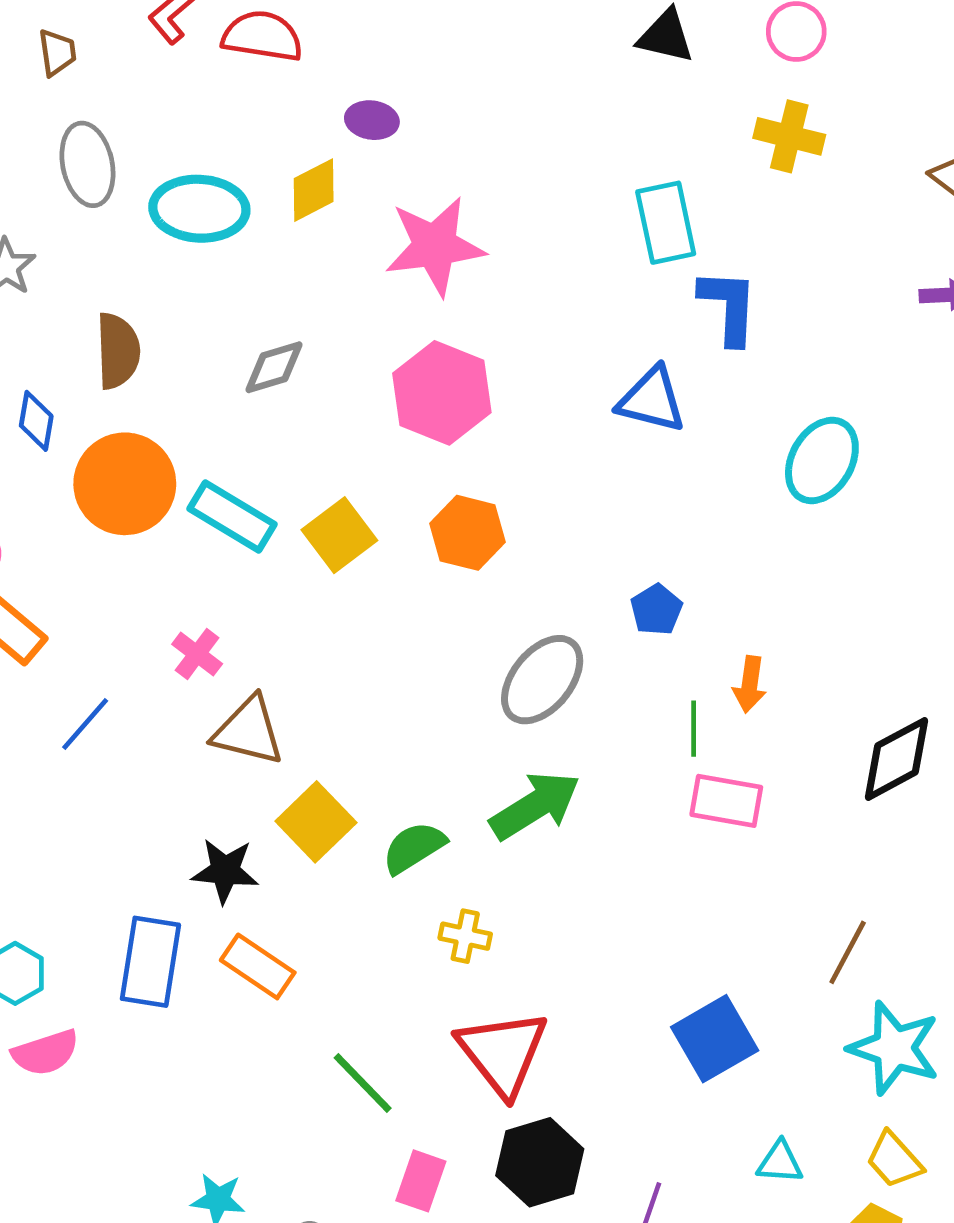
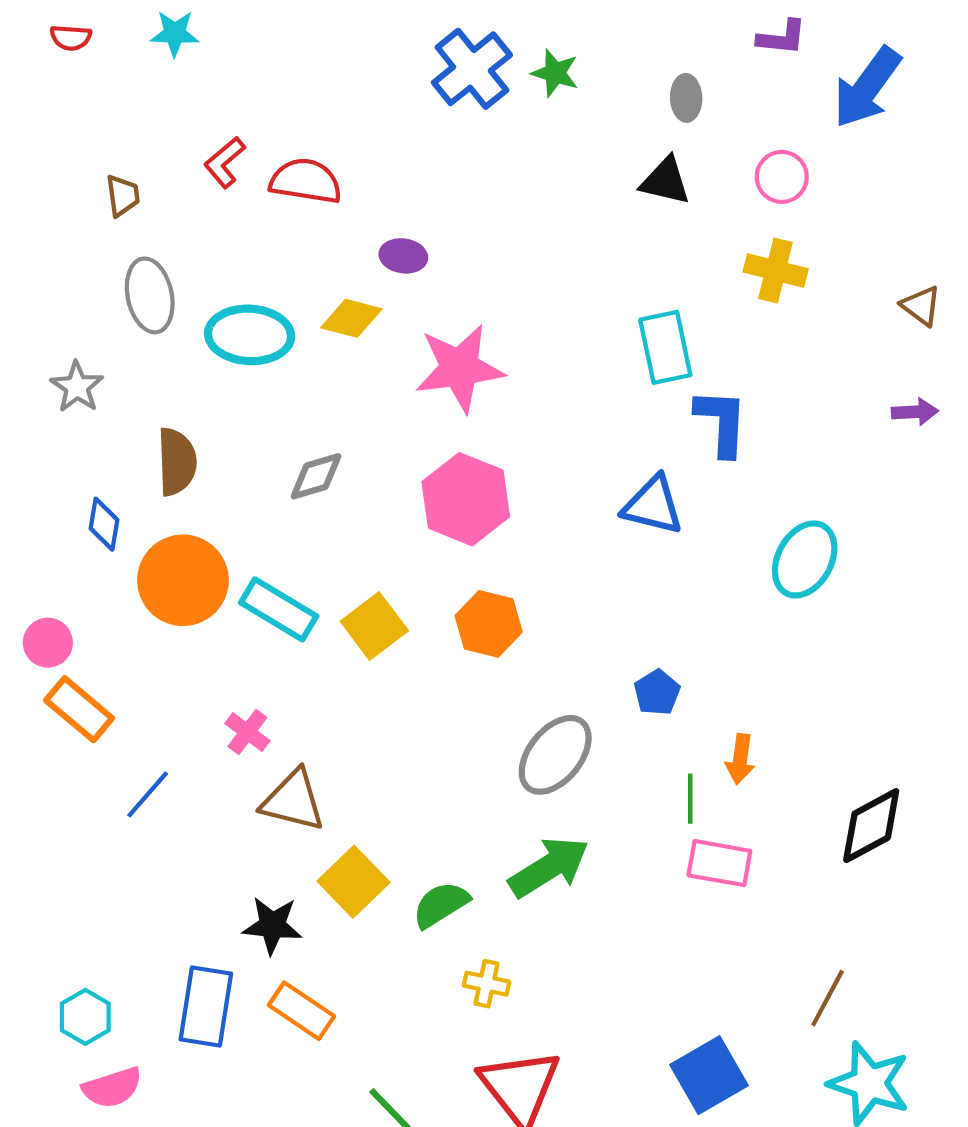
yellow diamond: (314, 190) -> (351, 318), turned 42

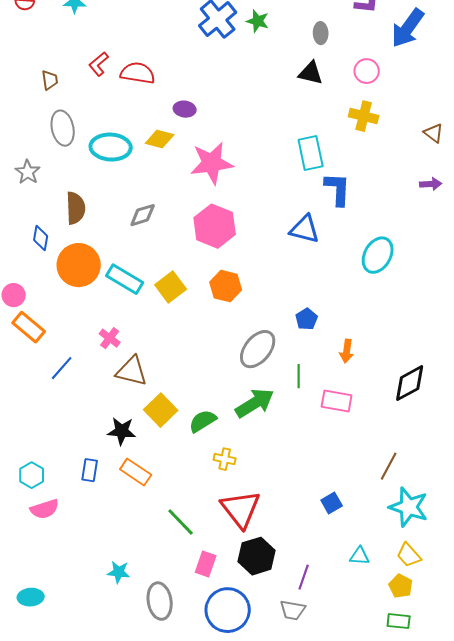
green line: (690, 799) -> (299, 376), moved
blue rectangle: (206, 1006) -> (90, 470), size x0.6
blue square: (709, 1075) -> (332, 503), size x0.6

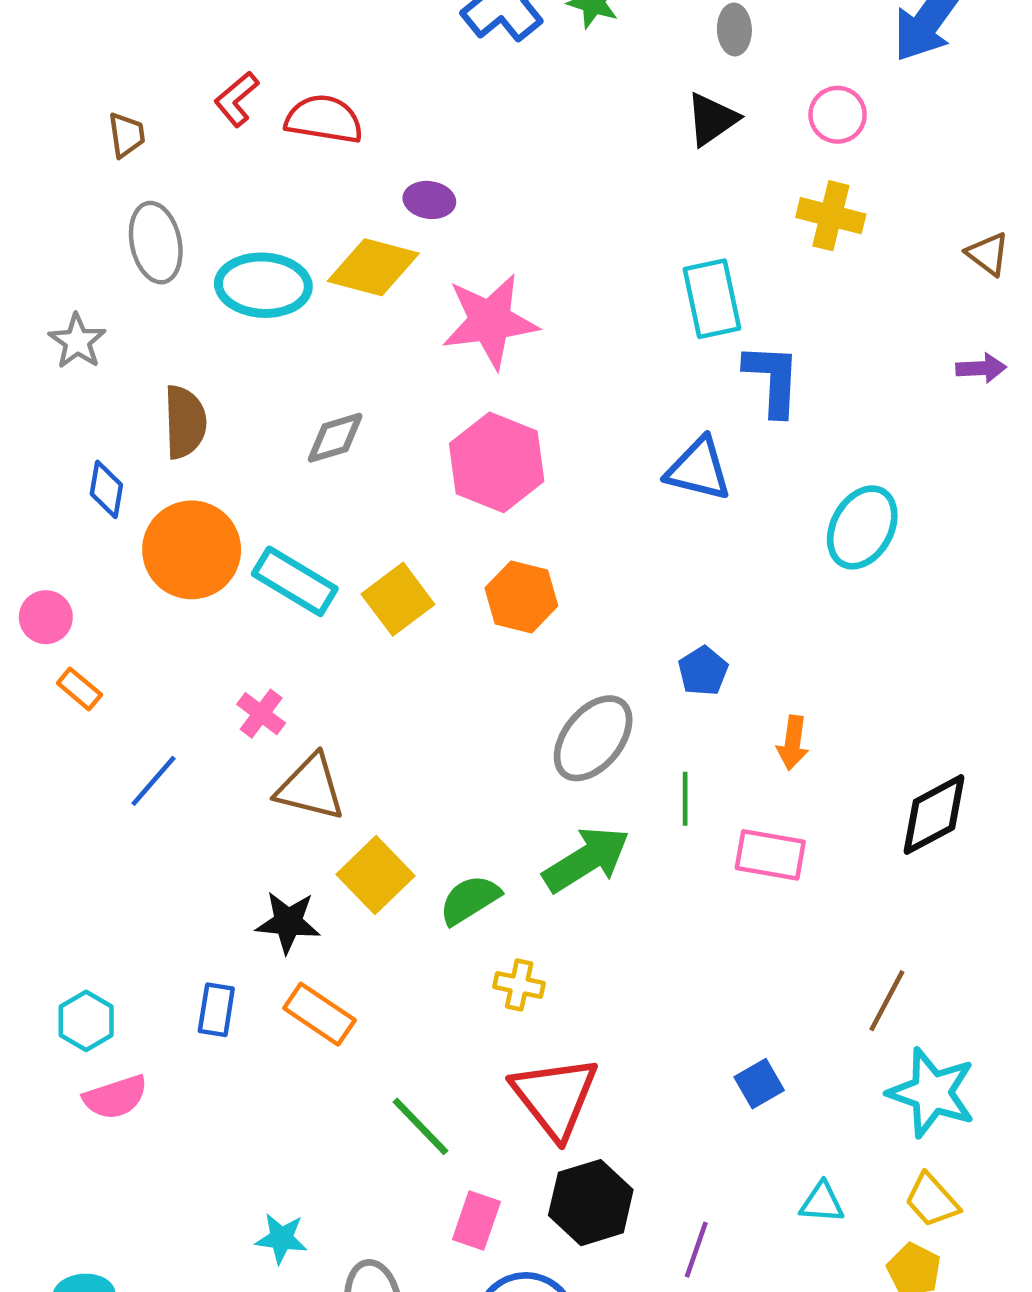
black triangle: (311, 73) -> (712, 119), turned -48
yellow diamond: (160, 139) -> (373, 267), size x1.4
orange rectangle: (29, 327) -> (79, 689), size x0.6

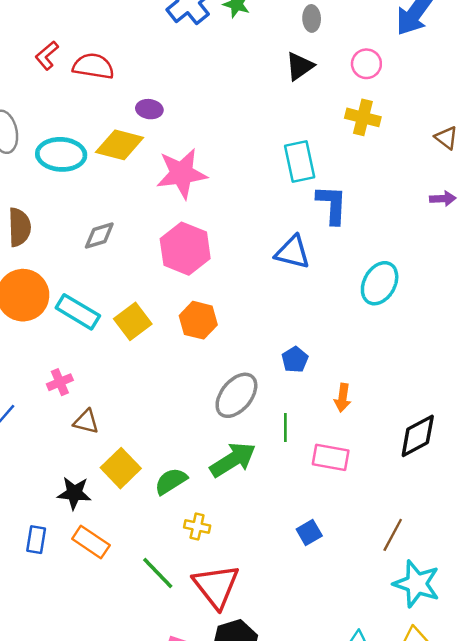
pink cross: (261, 714) -> (60, 382), turned 30
brown triangle: (310, 788) -> (86, 422), size x0.7
blue square: (759, 1084) -> (309, 532), moved
green line: (420, 1126) -> (158, 573), moved

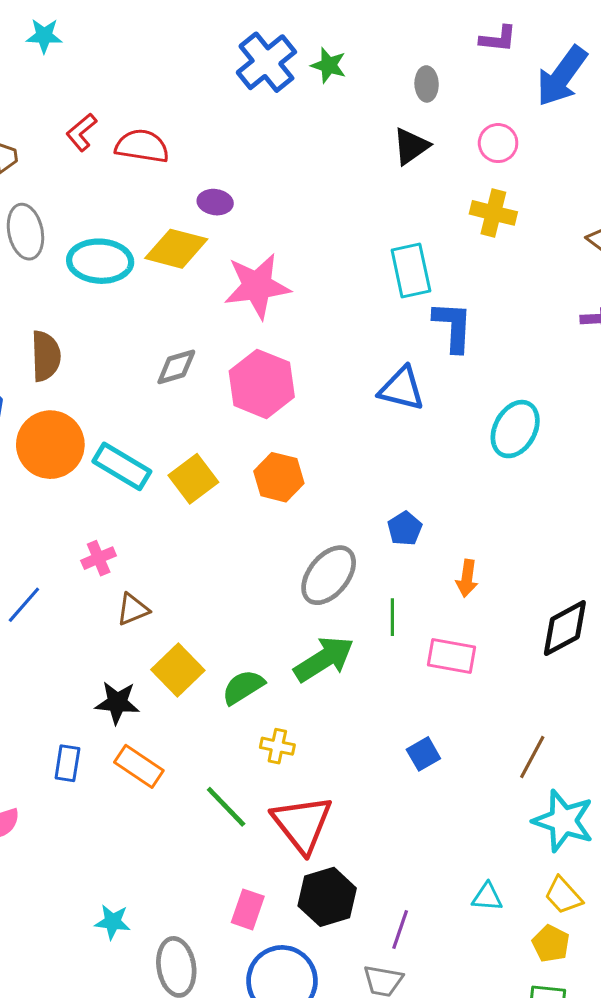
gray diamond: (99, 236) -> (176, 367), moved
brown triangle: (86, 422) -> (133, 609), turned -36

